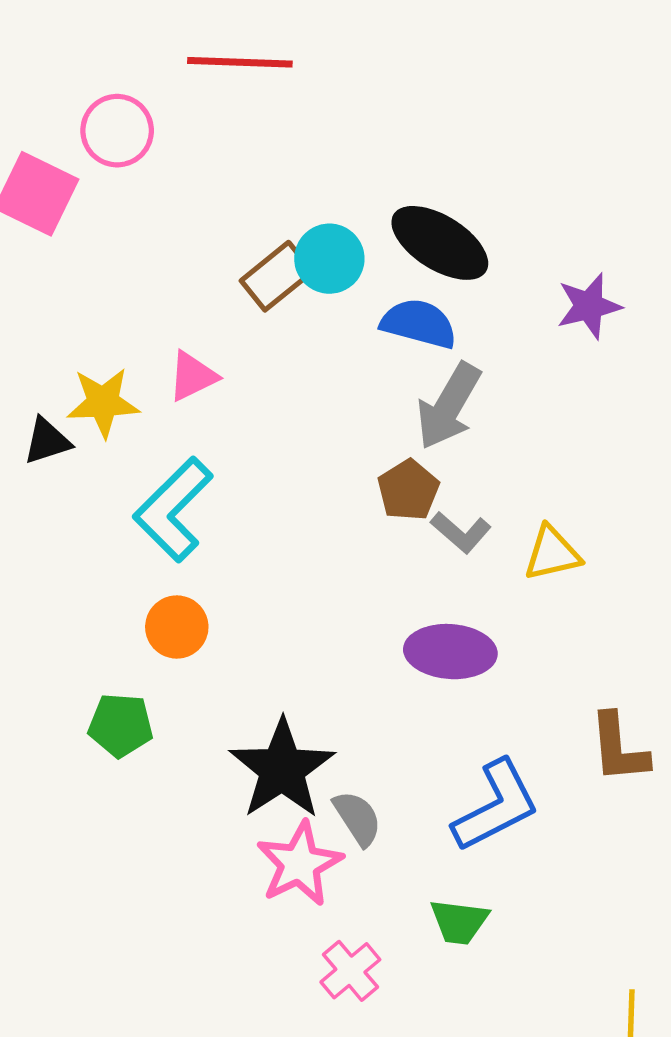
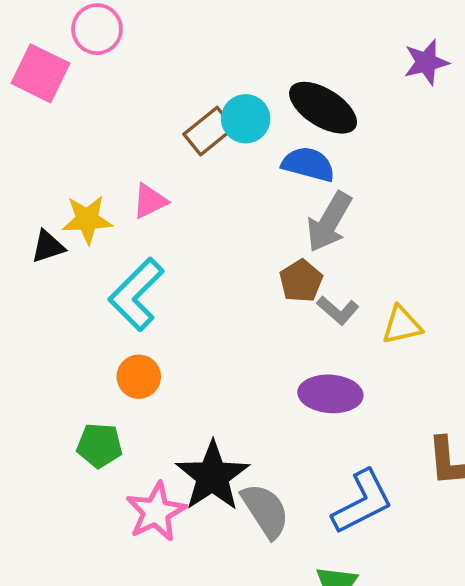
purple star: (589, 306) -> (426, 62), moved
gray semicircle: (357, 818) -> (265, 511), size x1.4
pink star: (300, 864) -> (156, 512), moved

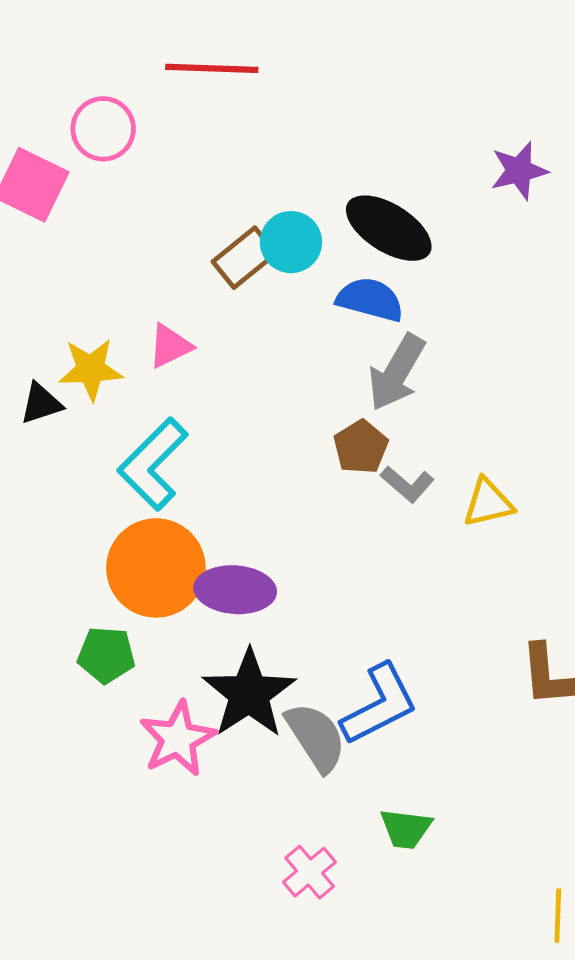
orange circle: (139, 377) -> (156, 568), size x1.8
purple ellipse: (330, 394) -> (235, 590), moved
blue L-shape: (362, 502) -> (379, 705), moved

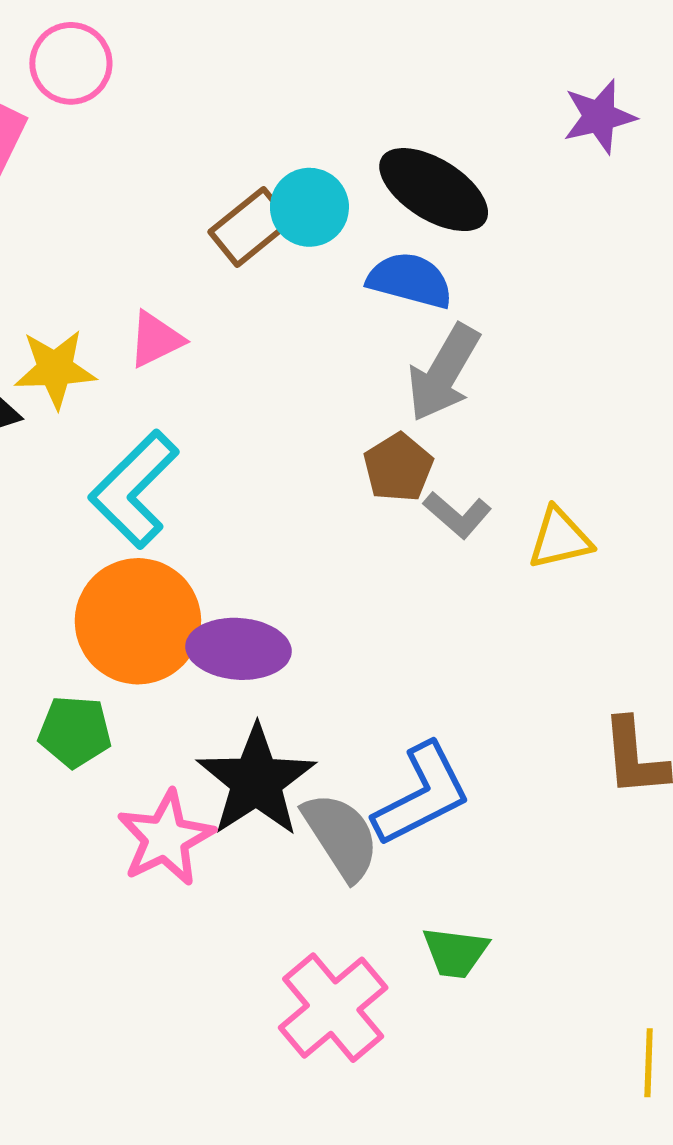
pink cross: (310, 872) -> (333, 1008), size x1.6

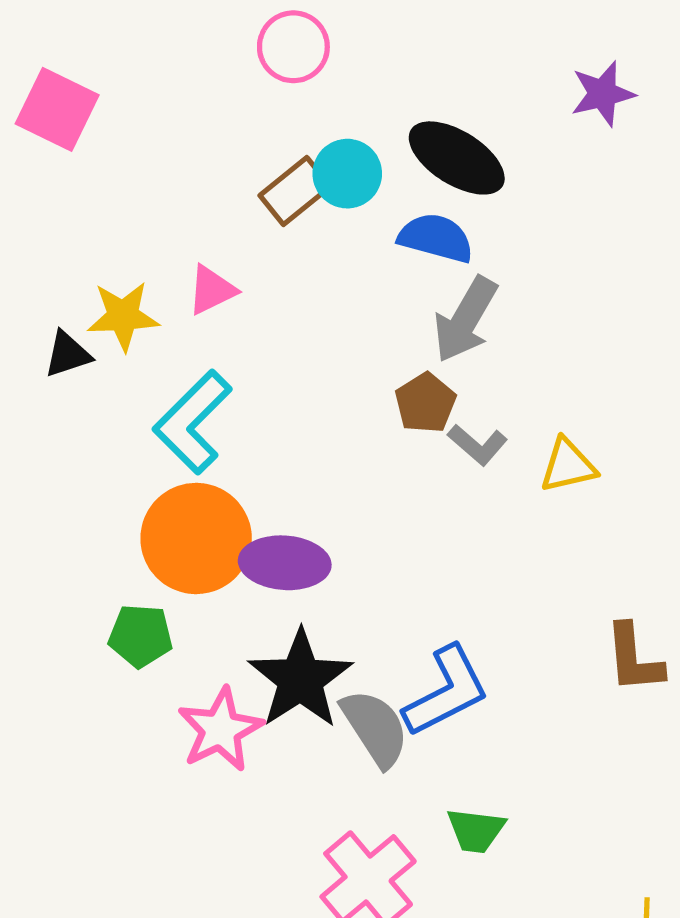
pink circle: (71, 63) -> (293, 47), moved

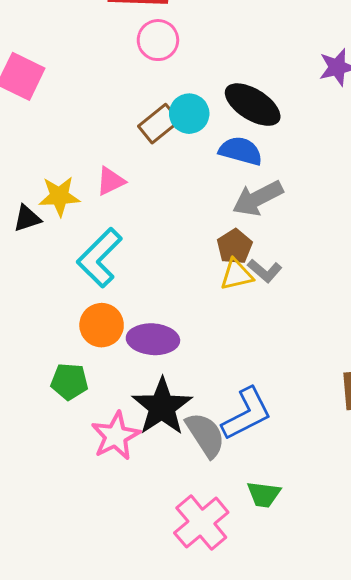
gray arrow: (465, 320) -> (258, 198), turned 33
yellow triangle: (568, 465) -> (237, 275), moved
orange circle: (196, 538) -> (102, 325), size x0.7

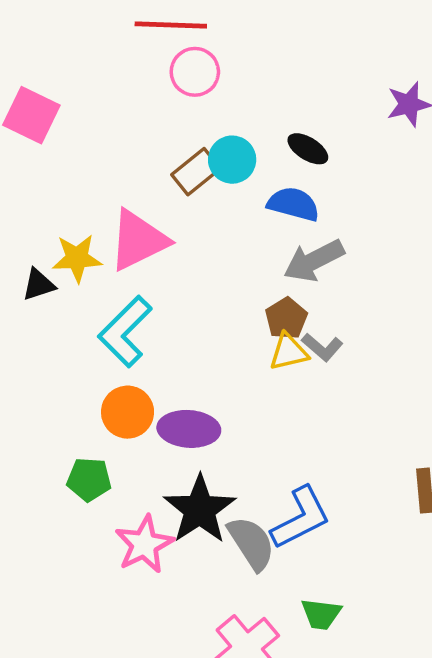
black ellipse: (253, 105) -> (308, 149), size x0.6
pink triangle: (111, 181) -> (138, 240), size x1.8

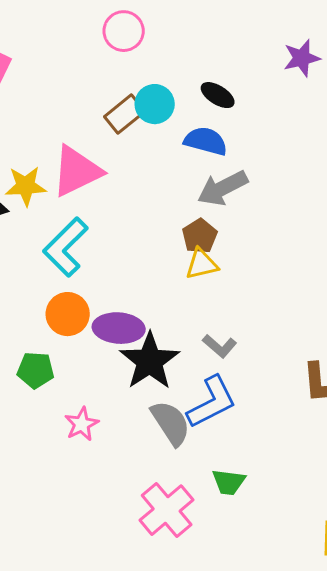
gray L-shape: (322, 347) -> (220, 346), moved
black star: (200, 509) -> (150, 361), moved
pink star: (144, 544) -> (82, 424), size x0.7

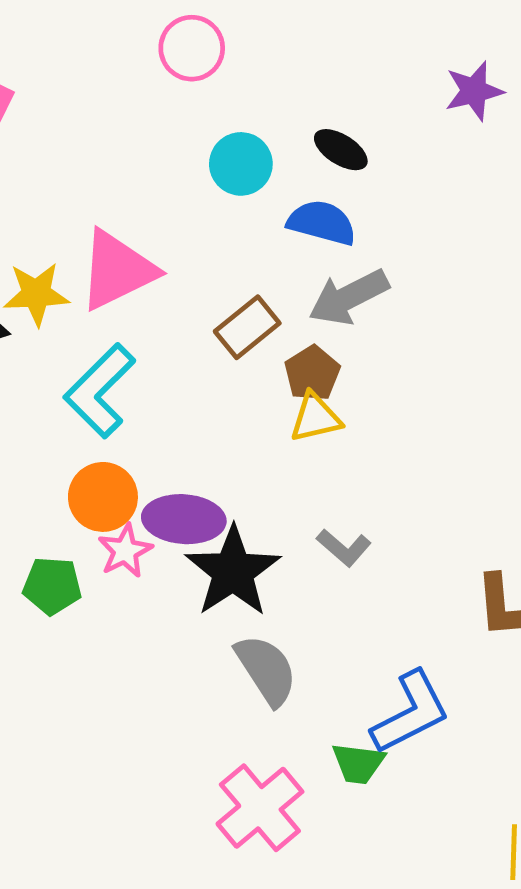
brown rectangle: (125, 114) -> (247, 327), moved
blue L-shape: (212, 402) -> (411, 713), moved
pink star: (82, 424) -> (125, 551), moved

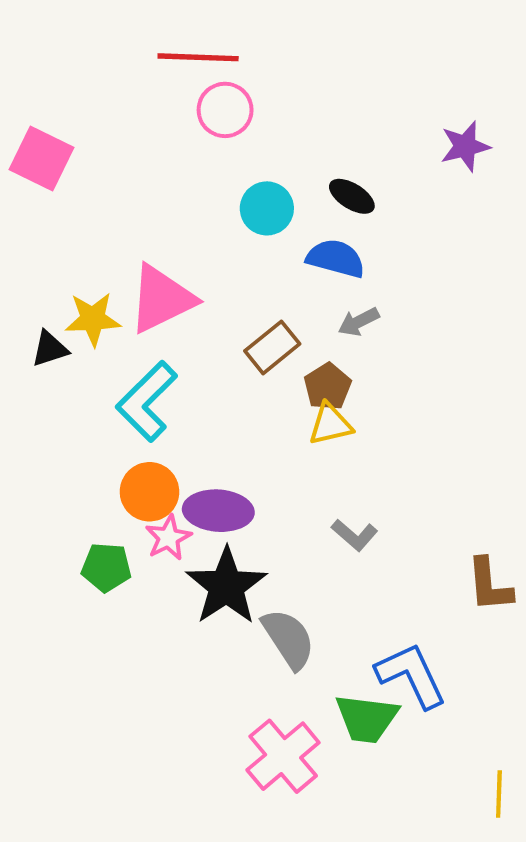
gray arrow: (349, 297) -> (359, 322), size x0.6
black star: (233, 571) -> (226, 586), moved
blue L-shape: (411, 713) -> (411, 675), turned -88
green trapezoid: (358, 763) -> (367, 718), size x1.4

